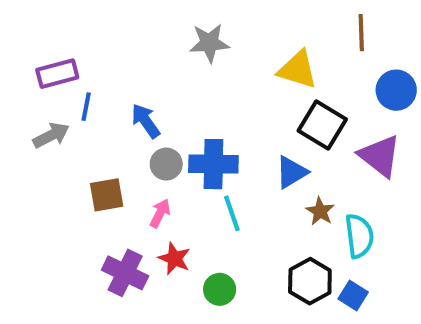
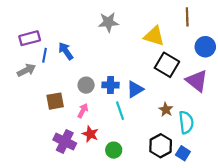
blue arrow: (146, 121) -> (66, 51), moved
blue cross: (213, 164) -> (111, 85), size x0.7
blue triangle: (291, 172) -> (135, 89), moved

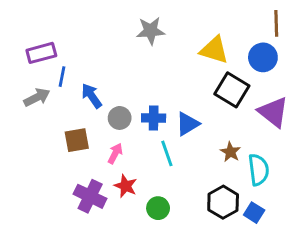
brown line: (187, 17) -> (276, 23), moved
blue circle: (205, 47) -> (263, 57), moved
blue arrow: (66, 51) -> (92, 96), moved

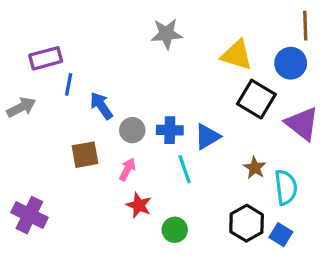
gray arrow: (37, 97) -> (21, 107), moved
purple cross: (90, 196) -> (29, 215), moved

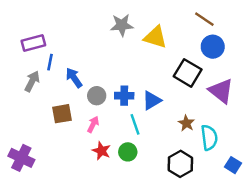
brown line: (305, 26) -> (204, 19), moved, turned -54
yellow triangle: (237, 55) -> (155, 37), moved
gray arrow: (21, 107) -> (32, 81), moved, turned -36
green circle: (175, 230) -> (128, 152), moved
blue square: (281, 235) -> (233, 165), moved

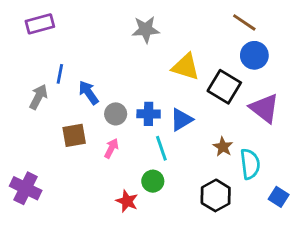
yellow triangle: (155, 37) -> (186, 67), moved
purple rectangle: (33, 43) -> (40, 24), moved
red star: (101, 151) -> (127, 201), moved

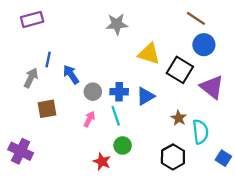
brown square: (74, 135) -> (47, 109), moved
cyan line: (161, 148) -> (116, 116), moved

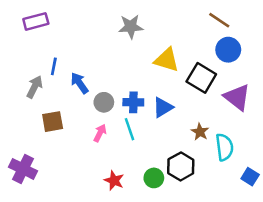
green circle: (123, 145) -> (154, 178), moved
black hexagon: (173, 157) -> (181, 166), moved

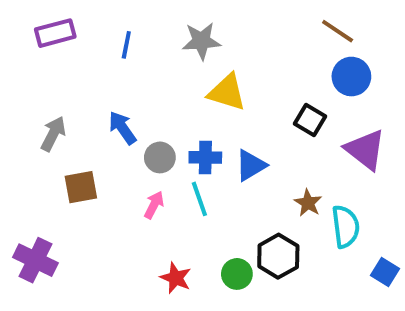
yellow triangle: (167, 60) -> (227, 92), moved
blue line: (54, 66) -> (126, 45), moved
black square: (201, 78) -> (310, 120), size x0.7

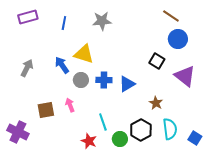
yellow triangle: (227, 92) -> (84, 54), moved
brown square: (81, 187) -> (46, 110), moved
cyan line: (199, 199) -> (103, 122), moved
pink arrow: (154, 205) -> (70, 105), moved, turned -48
cyan semicircle: (346, 227) -> (170, 129), moved

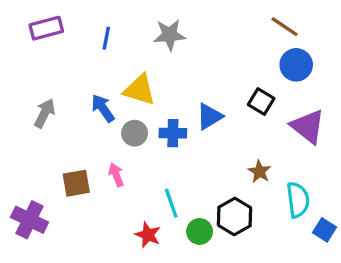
blue triangle: (127, 84) -> (210, 117), moved
cyan semicircle: (170, 129) -> (298, 200), moved

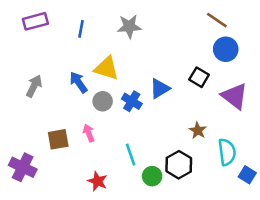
blue cross: (173, 133) -> (132, 101), turned 30
red star: (148, 235) -> (98, 181), moved

